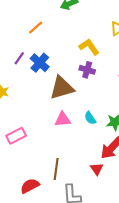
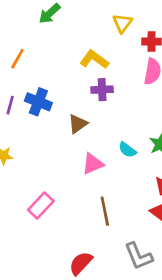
brown triangle: (62, 88) -> (78, 124), size x0.6
brown line: (56, 169) -> (105, 211), moved

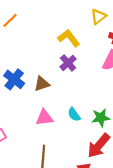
purple cross: (102, 90) -> (68, 63), turned 35
blue cross: (38, 102) -> (14, 79), moved

